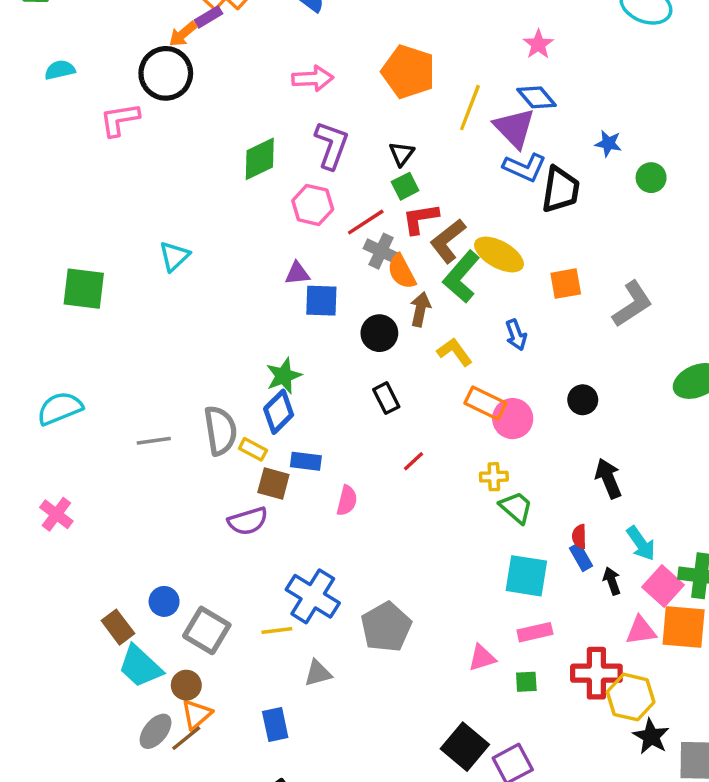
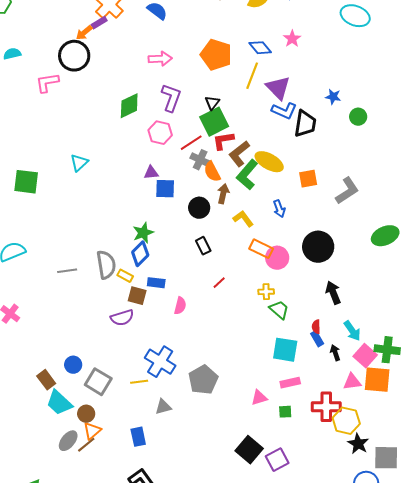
blue diamond: (537, 97) -> (260, 48), moved
green square: (405, 186) -> (214, 122), size x1.8
black circle: (583, 400) -> (318, 247), size x1.8

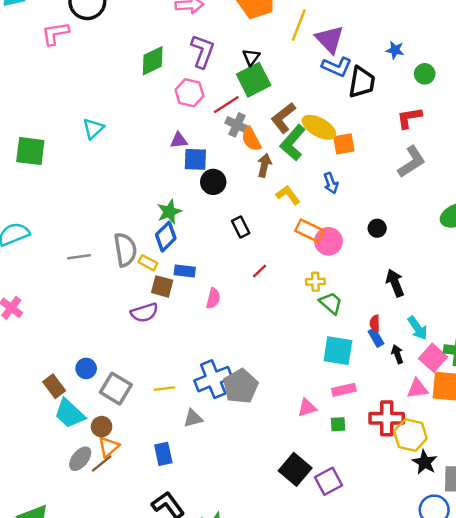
red L-shape: (223, 141) -> (409, 118), moved
orange square: (308, 179) -> (344, 144), moved
black circle: (199, 208) -> (213, 182), moved
black circle: (318, 247) -> (377, 228), size x0.5
blue cross: (160, 362) -> (213, 379), moved, turned 36

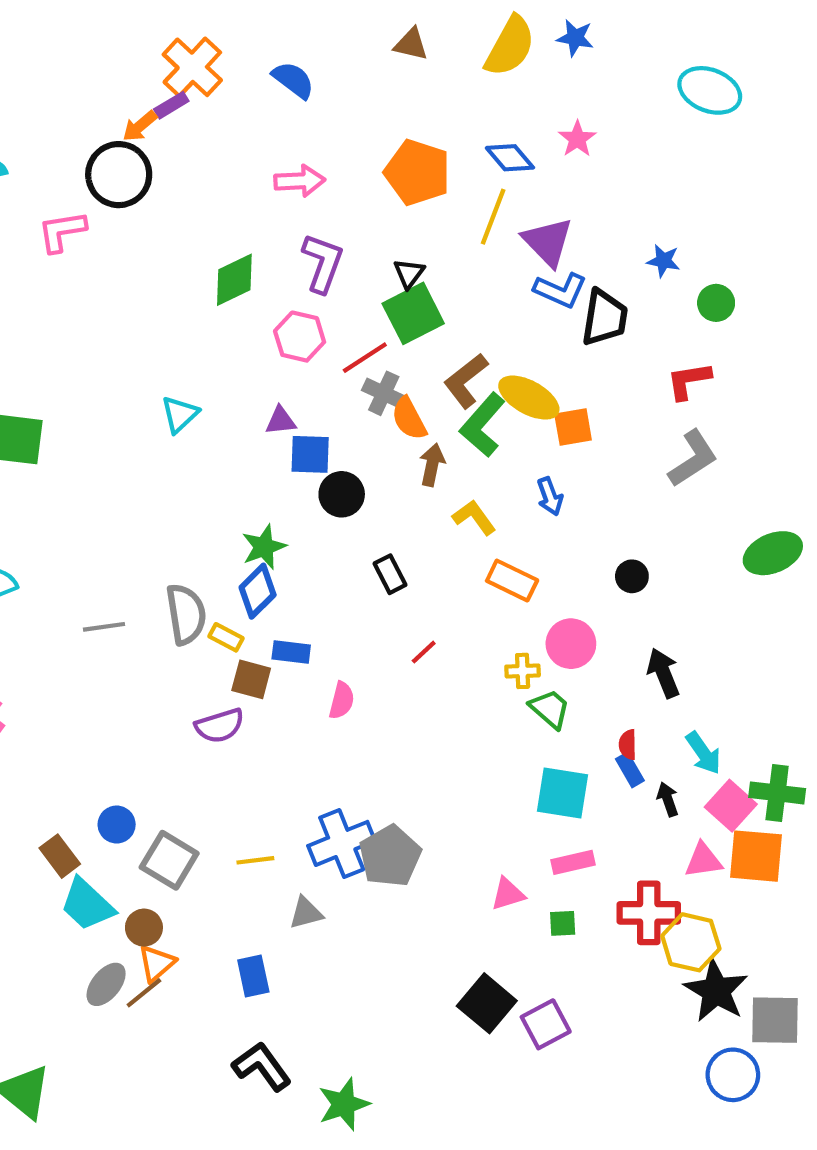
cyan triangle: (93, 128) -> (180, 414), moved
pink circle: (328, 241) -> (571, 644), moved
black star: (425, 462) -> (716, 991), size x1.4

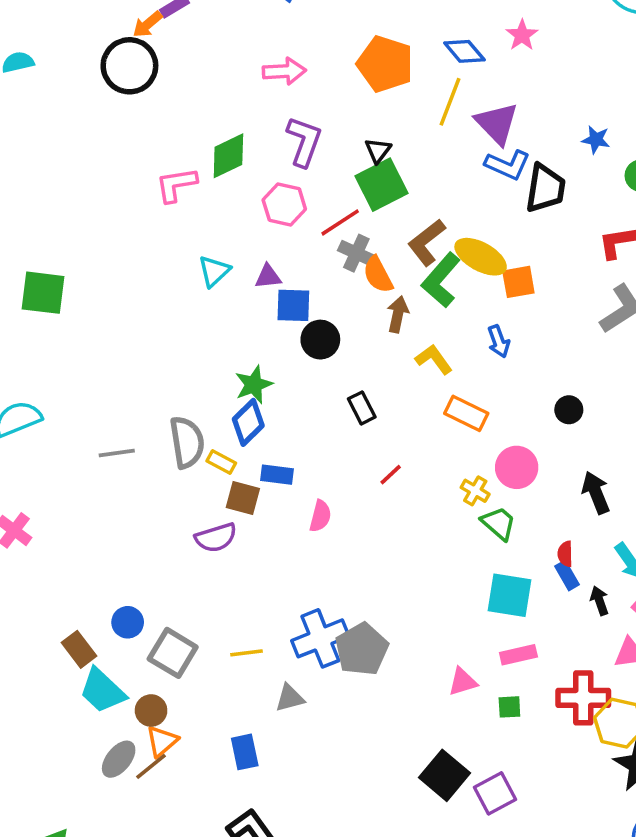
pink L-shape: (62, 231) -> (176, 185), moved
cyan triangle: (180, 414) -> (214, 271), moved
yellow cross: (523, 671) -> (475, 491), turned 32

